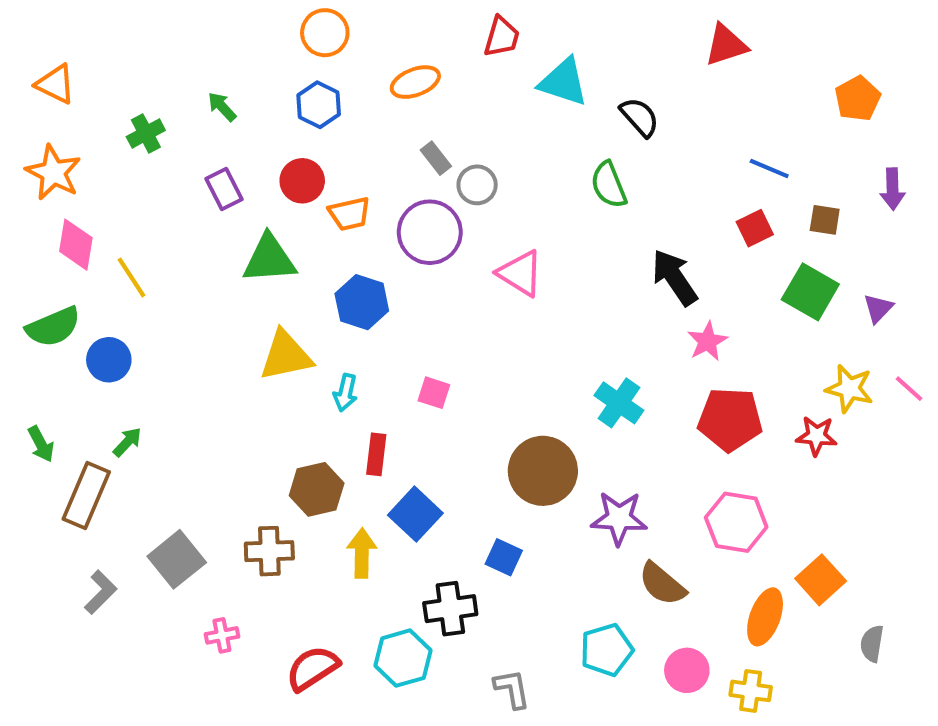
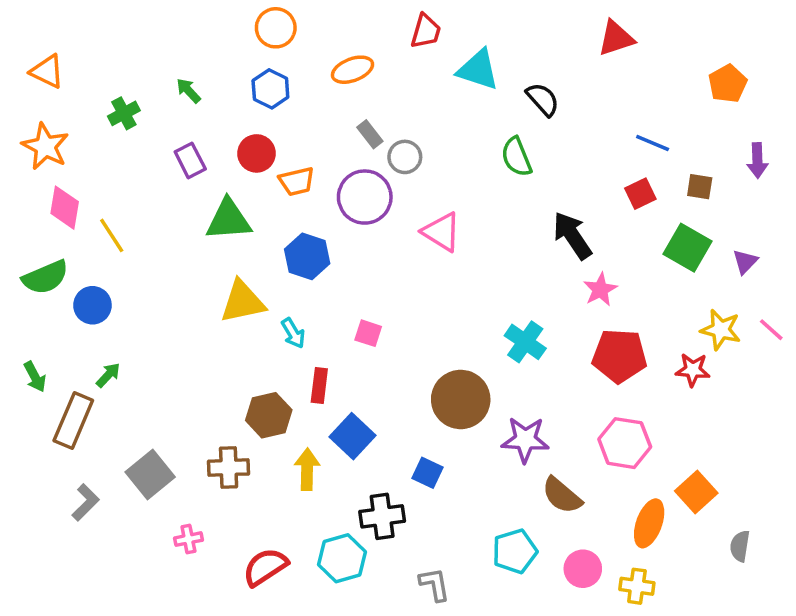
cyan arrow: (345, 393) -> (293, 333), turned -44

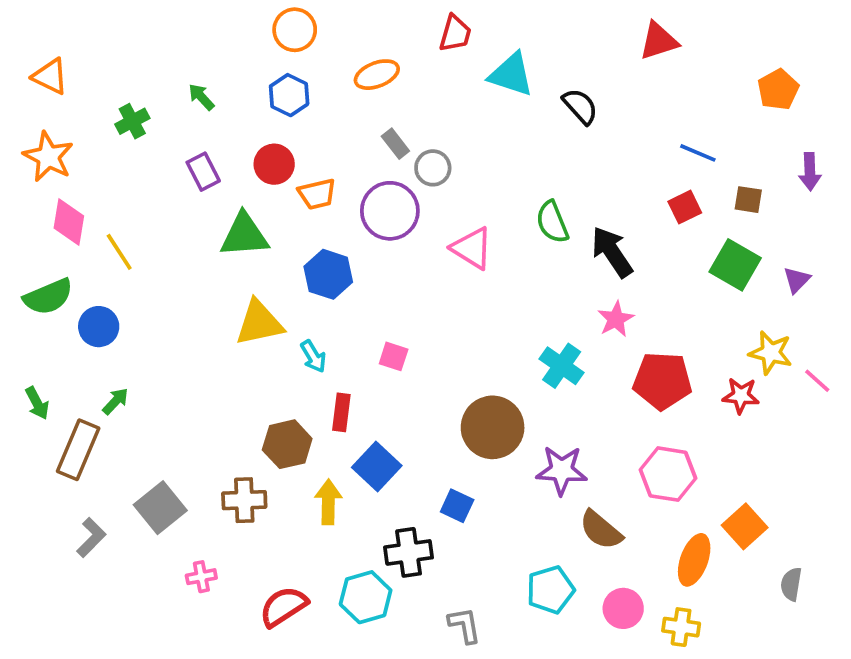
green semicircle: (516, 157) -> (552, 222), moved
pink star: (600, 290) -> (616, 319), moved
pink line: (771, 330) -> (817, 381), moved

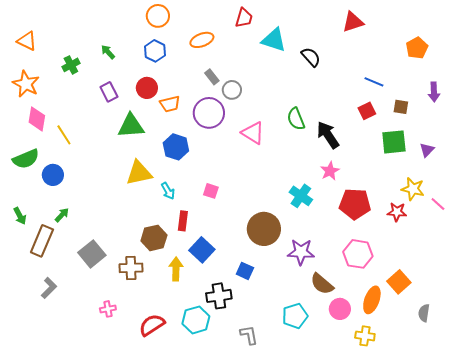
green square: (735, 265) -> (394, 142), turned -36
gray square: (160, 508) -> (92, 254), moved
pink circle: (623, 608) -> (340, 309), moved

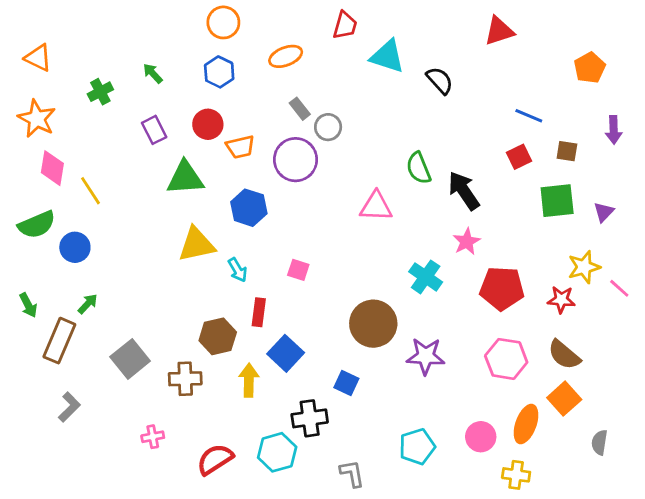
pink triangle: (253, 133) -> (376, 206), moved, turned -30
yellow star: (413, 189) -> (584, 267), turned -30
brown semicircle: (322, 284) -> (564, 355), moved

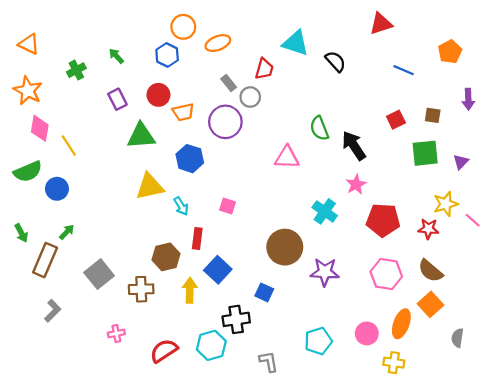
orange circle: (223, 22) -> (183, 27), moved
red trapezoid: (345, 25) -> (264, 69), moved
blue line: (529, 116) -> (404, 70), moved

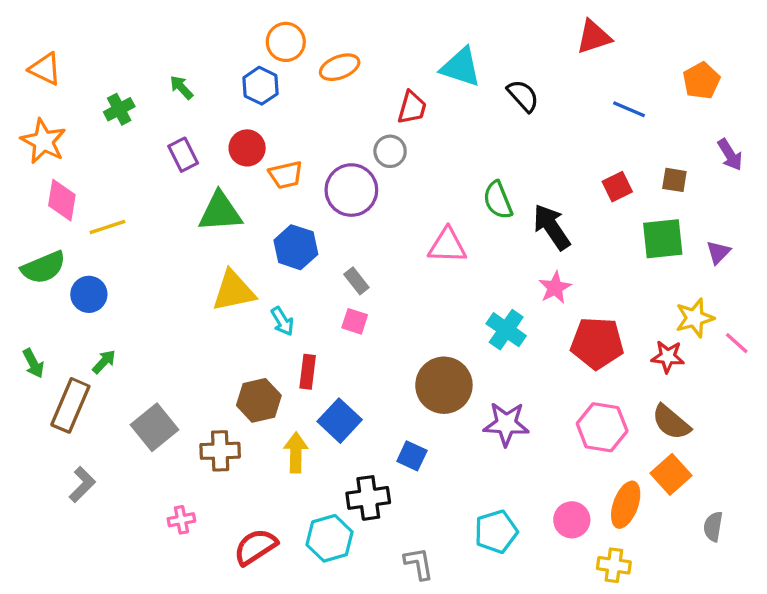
gray rectangle: (229, 83) -> (356, 281), moved
purple arrow: (468, 99) -> (730, 155), turned -30
yellow line: (69, 146) -> (107, 227), turned -75

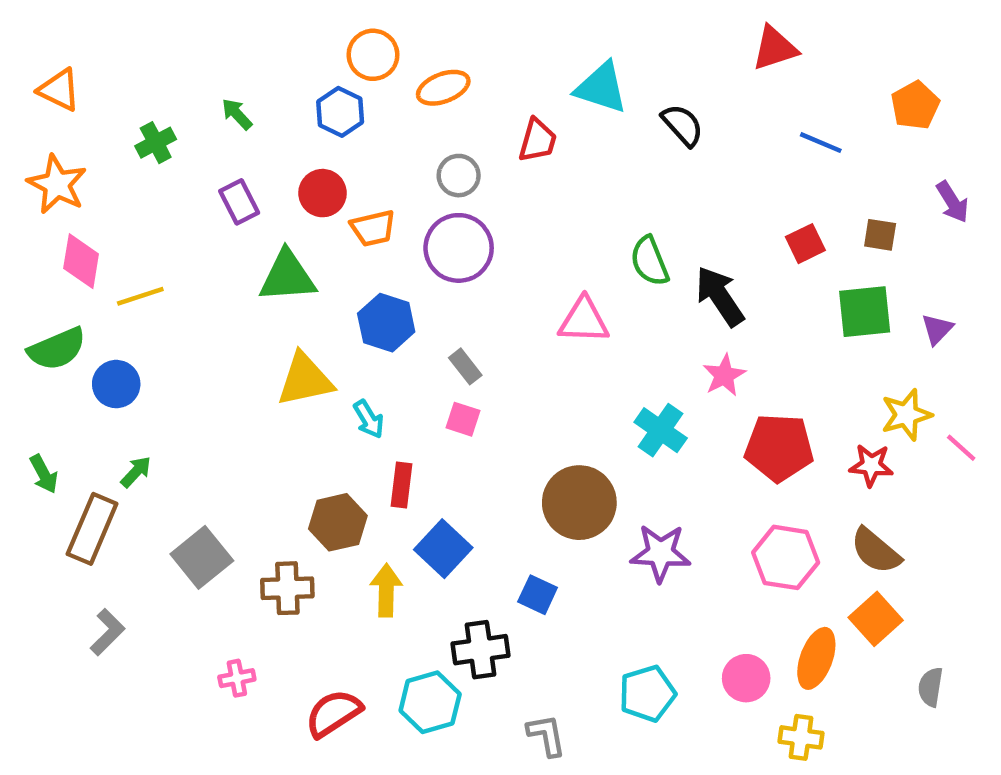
gray circle: (390, 151) -> (459, 176), moved

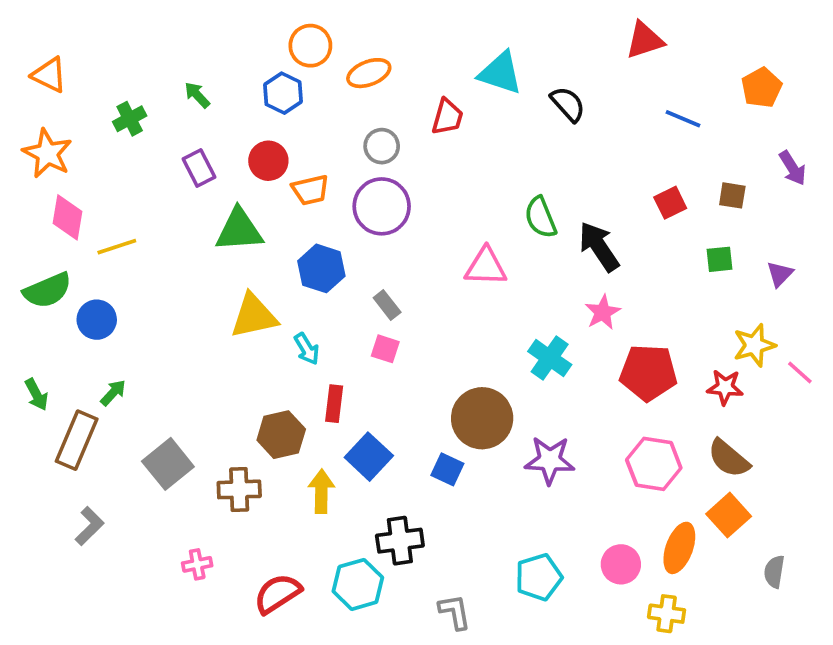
green square: (865, 312) -> (720, 259), size x0.6
blue square: (538, 595) -> (447, 469), moved

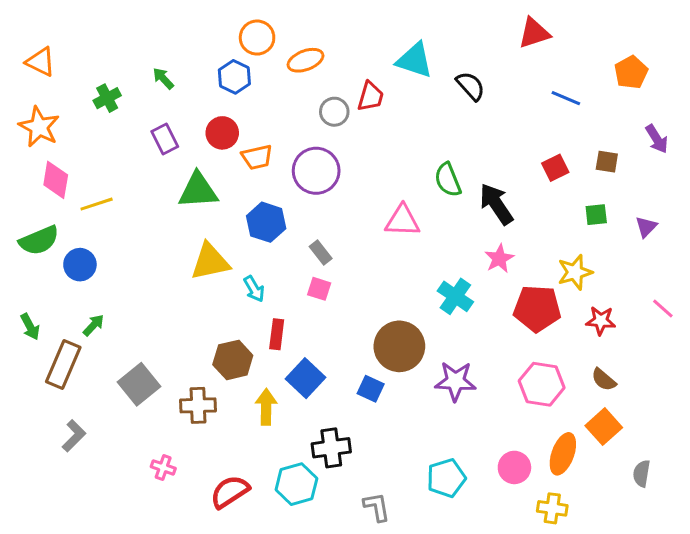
gray circle: (382, 146) -> (334, 112), moved
yellow star: (754, 345) -> (575, 272), moved
brown semicircle: (729, 458) -> (604, 380), size x0.7
pink cross: (197, 564) -> (163, 467), turned 30

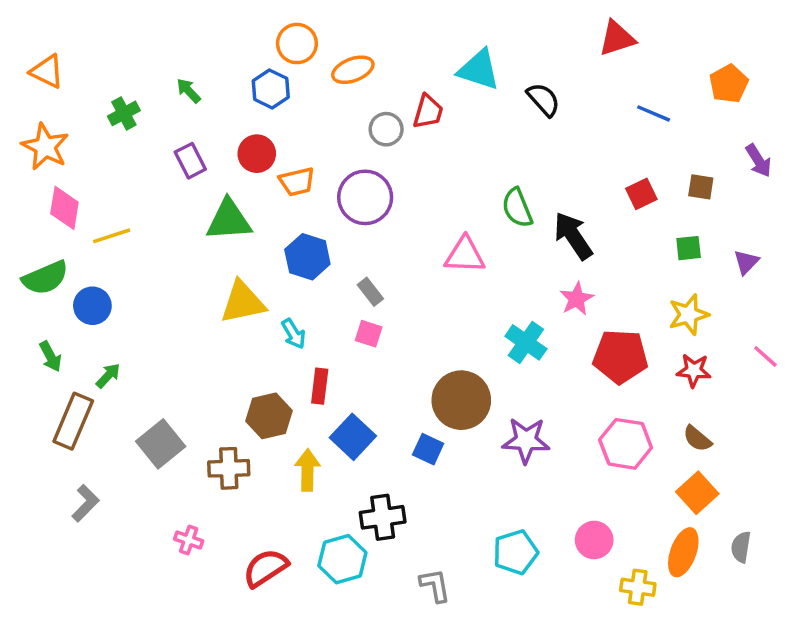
yellow star: (575, 272) -> (689, 314), moved
green arrow: (30, 327) -> (50, 356), moved
orange ellipse: (563, 454) -> (683, 552), moved

